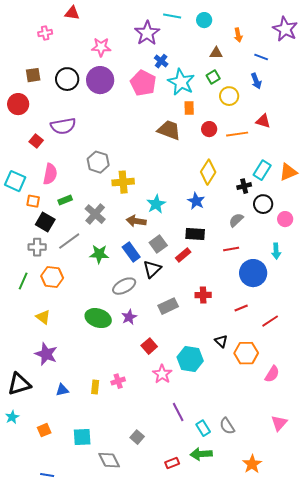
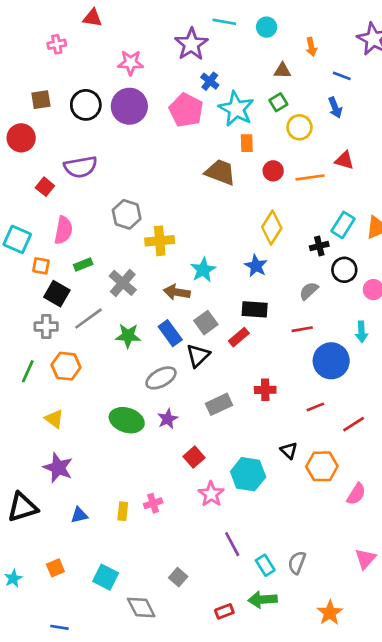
cyan star: (12, 417) -> (13, 578), moved
gray semicircle: (227, 426) -> (297, 563), turned 54
cyan square: (82, 437) -> (106, 577), turned 30

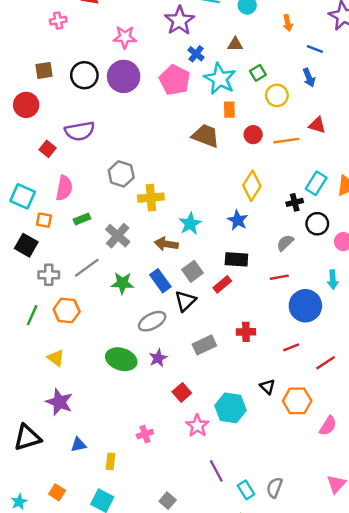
brown triangle: (282, 71) -> (235, 44), moved
black square: (57, 294) -> (26, 245), moved
yellow rectangle: (123, 511) -> (111, 461), moved
orange square: (55, 568) -> (57, 492), turned -35

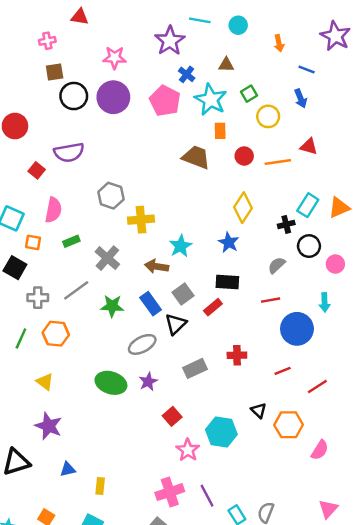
brown square: (44, 70) -> (55, 72), moved
pink cross: (145, 434) -> (170, 492), moved, size x1.6

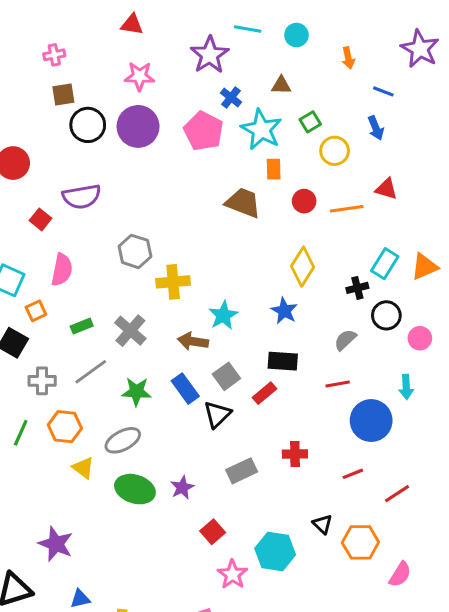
red triangle: (80, 17) -> (132, 24), moved
green rectangle: (71, 241) -> (82, 326), moved
orange square: (33, 242) -> (36, 311), turned -35
gray ellipse: (142, 344) -> (123, 440), moved
yellow triangle: (45, 382) -> (83, 468), moved

